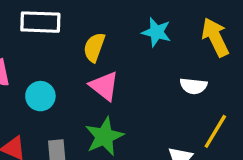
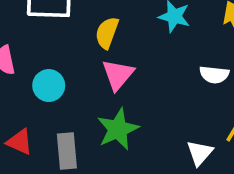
pink triangle: (104, 86) -> (118, 75), turned 32

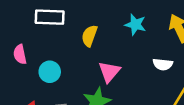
pink triangle: (118, 75) -> (109, 72), moved

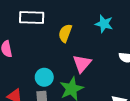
cyan circle: (50, 72) -> (44, 77), moved

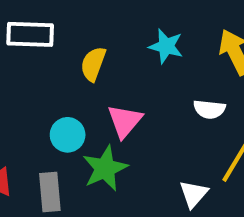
cyan circle: (44, 77) -> (68, 135), moved

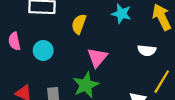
cyan circle: (68, 135) -> (43, 50), moved

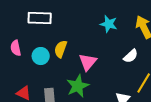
yellow semicircle: (79, 24) -> (61, 49), moved
white semicircle: (147, 50) -> (131, 56), turned -49

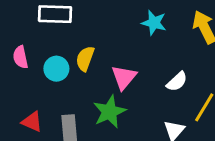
white semicircle: (131, 56) -> (177, 82), moved

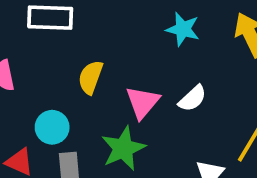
cyan circle: (56, 69) -> (52, 127), moved
white semicircle: (177, 82) -> (192, 98), moved

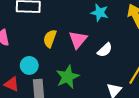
pink triangle: (142, 102) -> (78, 40), moved

